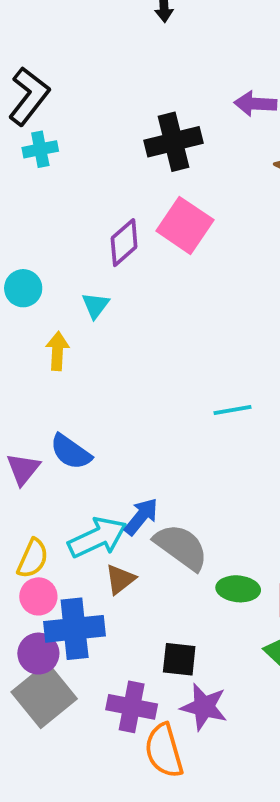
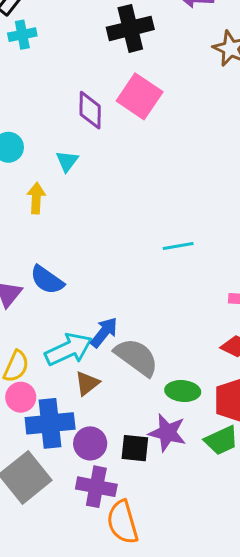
purple diamond: (124, 243) -> (90, 110), turned -48
purple circle: (38, 654) -> (90, 443), moved
purple star: (204, 707) -> (167, 433), moved

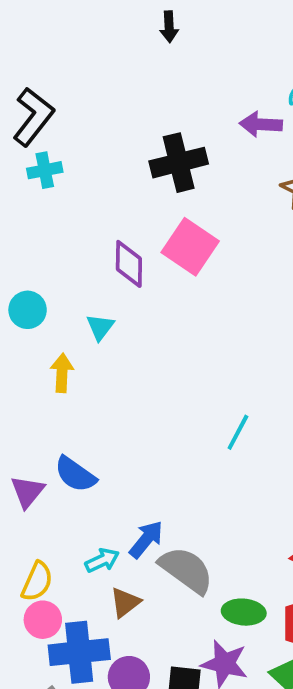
cyan line: (178, 246) -> (238, 432), turned -52
cyan arrow: (69, 349) -> (102, 560), size x0.6

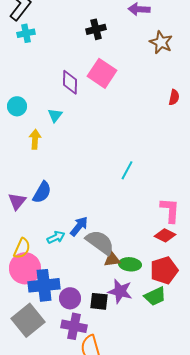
black cross: (179, 163) -> (96, 29), size x0.7
blue semicircle: (75, 474) -> (42, 192), turned -95
brown triangle: (125, 602) -> (112, 259), moved, turned 30
pink circle: (43, 620) -> (25, 268), size x1.6

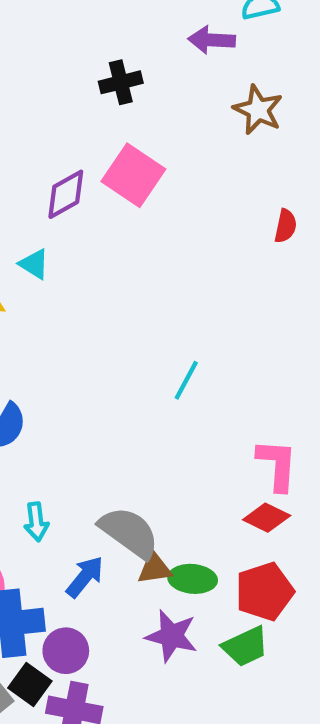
purple diamond: (70, 82) -> (66, 194), turned 60
cyan triangle: (55, 115) -> (34, 264), turned -35
blue arrow: (79, 226) -> (85, 577), moved
cyan arrow: (56, 237) -> (36, 522), turned 108
black square: (99, 301) -> (30, 685), moved, turned 30

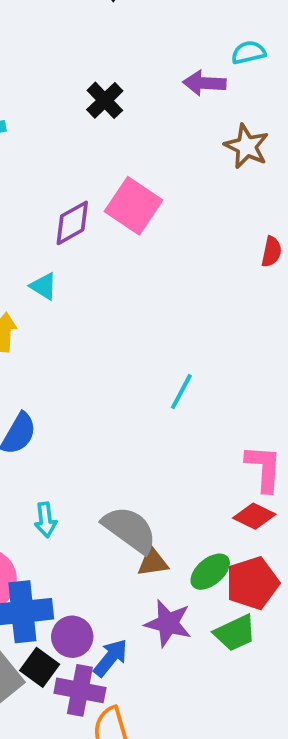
black cross: (121, 82) -> (105, 100), moved, turned -30
blue arrow: (85, 577) -> (111, 658), moved
green ellipse: (193, 579) -> (210, 572), moved, turned -45

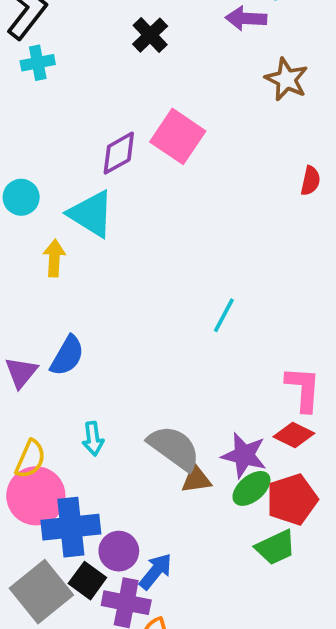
cyan triangle: (44, 286) -> (91, 214), size x1.8
purple star: (168, 623) -> (244, 455), moved

